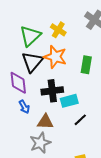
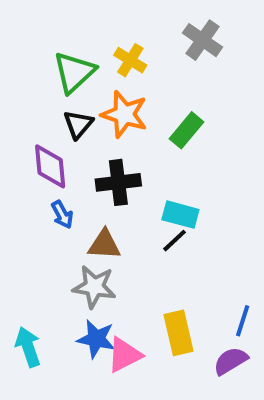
black triangle: (32, 62) -> (78, 124), size x0.7
green rectangle: (86, 65) -> (186, 130), turned 30
cyan rectangle: (69, 101) -> (180, 215), moved, turned 30
gray star: (40, 143) -> (94, 287), turned 30

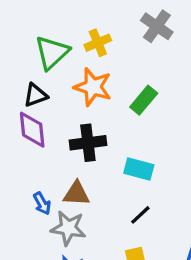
yellow cross: (130, 60) -> (98, 43), turned 35
black triangle: (78, 124) -> (35, 95), moved, turned 30
blue arrow: (62, 215) -> (42, 203), moved
black line: (174, 241) -> (140, 215), moved

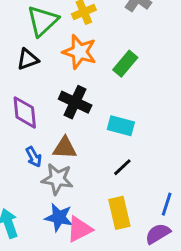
purple diamond: (32, 130) -> (25, 112), moved
black cross: (88, 143) -> (75, 102), turned 32

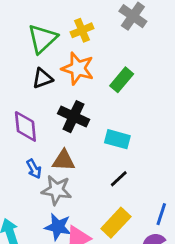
black triangle: (28, 59) -> (42, 78), moved
yellow rectangle: (119, 213) -> (116, 223), turned 56

